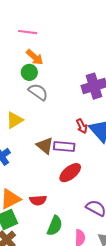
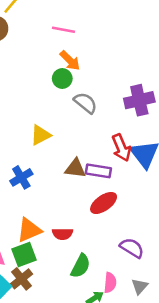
gray semicircle: (38, 92) -> (85, 103), moved
red arrow: (82, 126) -> (121, 148), size x1.5
brown triangle: (45, 146) -> (75, 168), turned -36

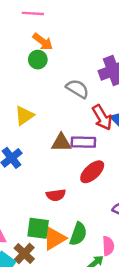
gray semicircle: (85, 103) -> (77, 89), moved
orange triangle: (29, 230) -> (54, 238), moved
red semicircle: (63, 234) -> (56, 195), moved
green square: (24, 254) -> (38, 228), moved, turned 35

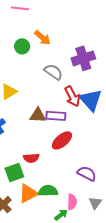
orange arrow: (43, 42) -> (42, 38), moved
green square: (38, 228) -> (14, 172), moved, turned -30
green semicircle: (78, 234) -> (48, 191), turned -114

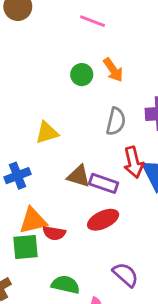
gray semicircle: (53, 72) -> (116, 121), turned 54
orange triangle: (28, 193) -> (33, 221), moved

